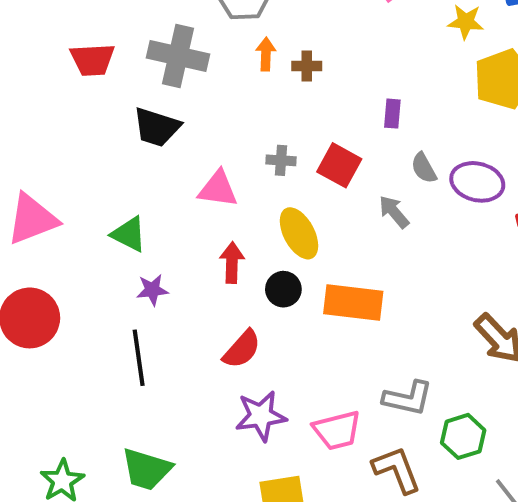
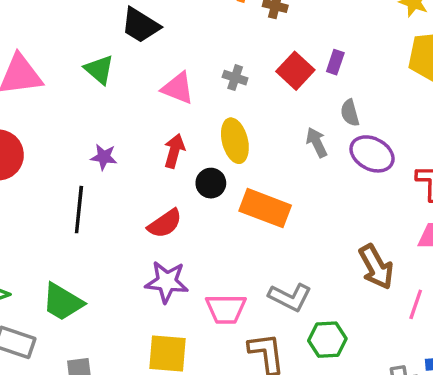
red square: (339, 165) -> (295, 71), moved
purple ellipse: (477, 182) -> (372, 154), moved
green triangle: (129, 234) -> (99, 70), moved

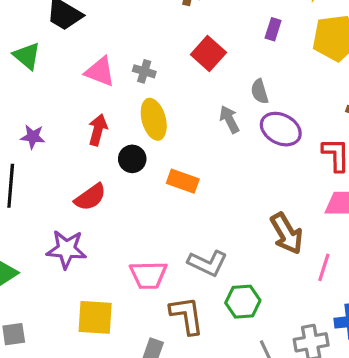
purple rectangle: (335, 62) -> (273, 29), moved
gray cross: (235, 78) -> (144, 71), moved
orange rectangle: (265, 208) -> (183, 181), size x0.7
purple star: (167, 282) -> (66, 249), moved

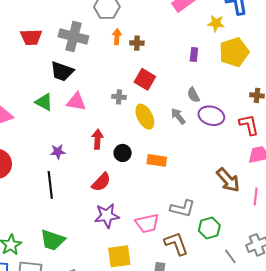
red square: (208, 53) -> (145, 79), moved
pink triangle: (100, 72) -> (76, 102), moved
yellow ellipse: (154, 119) -> (145, 117), moved
purple star: (66, 249) -> (107, 216), moved

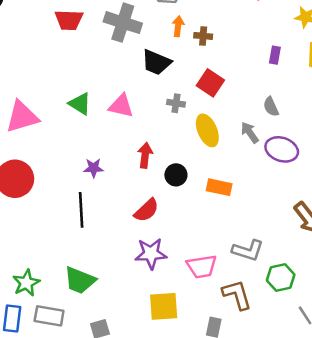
black trapezoid: (62, 71) -> (156, 62), moved
purple ellipse: (211, 116) -> (282, 149), moved

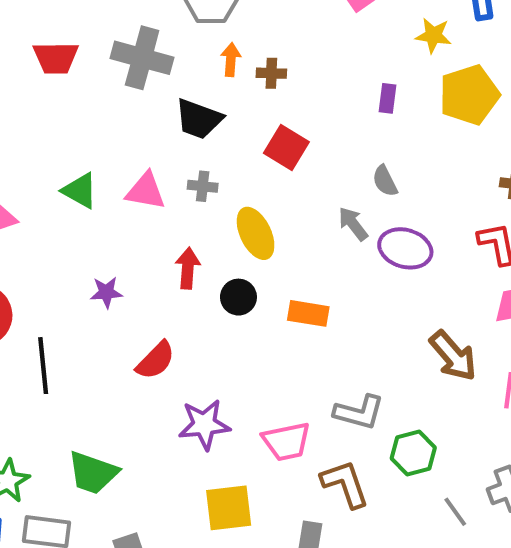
gray cross: (176, 103) -> (203, 186), moved
yellow ellipse: (207, 130) -> (256, 233), moved
black line: (81, 210) -> (43, 366), moved
red semicircle: (146, 210) -> (156, 360), moved

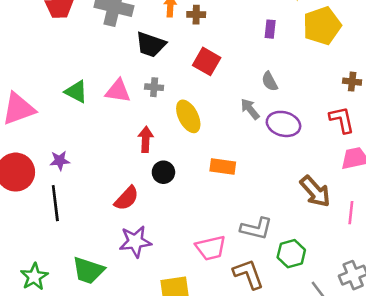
purple star: (106, 292) -> (60, 161), moved
black circle: (238, 297) -> (163, 172), moved
purple star: (204, 424) -> (135, 242), moved

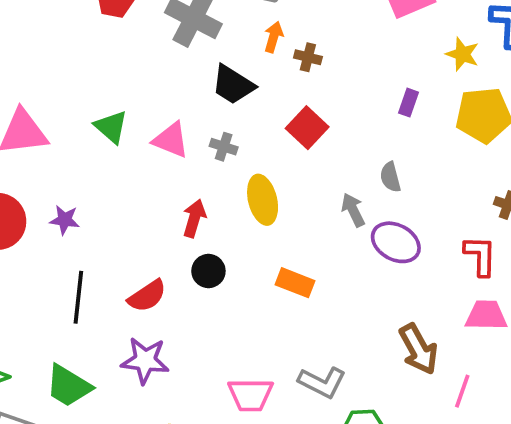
black line: (55, 203) -> (78, 297), moved

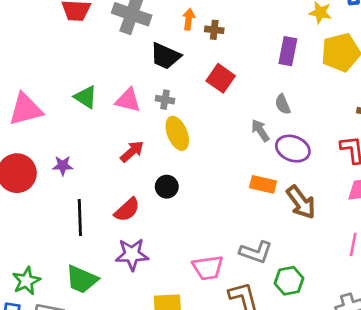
purple rectangle: (409, 103) -> (288, 51), size x1.5
yellow ellipse: (263, 200) -> (177, 133), moved
red arrow: (194, 218) -> (132, 151), moved, turned 40
orange rectangle: (295, 283) -> (263, 184), moved
brown arrow: (418, 349) -> (301, 202), moved

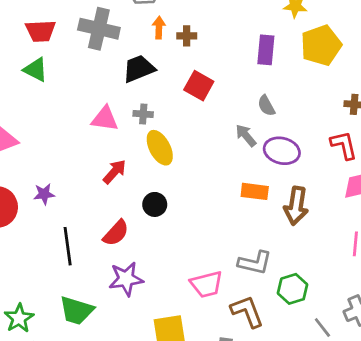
black trapezoid: (165, 56) -> (139, 69), turned 140
green triangle: (86, 97) -> (36, 70), moved
brown arrow: (301, 202) -> (296, 206), turned 52

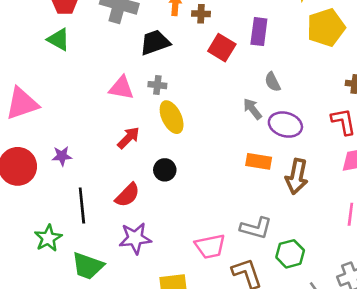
purple rectangle: (266, 50) -> (259, 32), moved
red square: (199, 86) -> (222, 48), moved
green star: (19, 318) -> (48, 238), moved

